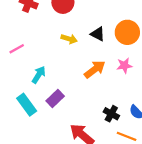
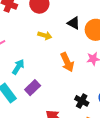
black triangle: (98, 34) -> (74, 23), moved
orange arrow: (95, 69) -> (67, 62), turned 102

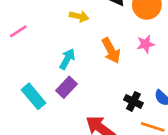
cyan arrow: (18, 67) -> (67, 59), moved

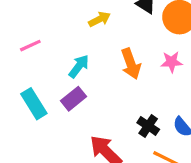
yellow arrow: (79, 16) -> (99, 19), turned -48
pink line: (18, 31) -> (30, 46), moved

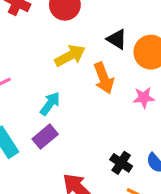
yellow arrow: (99, 19) -> (70, 56), size x1.4
orange arrow: (131, 64) -> (104, 78), moved

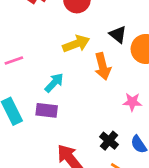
pink star: (144, 98) -> (132, 102), moved
purple rectangle: (45, 137) -> (47, 110), turned 40

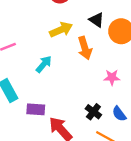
purple rectangle: (47, 110) -> (36, 109), moved

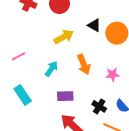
orange arrow: (85, 48) -> (84, 64), moved
purple rectangle: (36, 109) -> (65, 96), moved

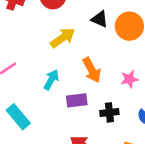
purple rectangle: (65, 96) -> (77, 100), moved
black cross: (99, 106) -> (109, 112), moved, turned -32

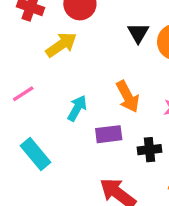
black triangle: (100, 19) -> (138, 33), turned 36
yellow arrow: (63, 38) -> (61, 45), moved

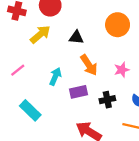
black triangle: (138, 33) -> (76, 37), moved, turned -49

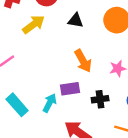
black triangle: (76, 37) -> (76, 20), moved
cyan arrow: (55, 76) -> (50, 103), moved

